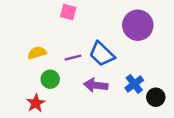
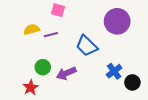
yellow semicircle: (37, 53) -> (32, 29), moved
purple line: (73, 58) -> (51, 35), moved
purple arrow: (96, 85) -> (66, 73), moved, turned -30

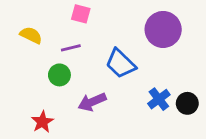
yellow semicircle: (32, 29) -> (31, 35), moved, turned 42
green circle: (43, 67) -> (59, 75), moved
black circle: (132, 82) -> (187, 103), moved

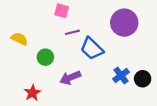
yellow semicircle: (31, 35) -> (19, 39), moved
purple line: (71, 48) -> (72, 32), moved

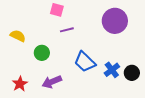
blue trapezoid: (92, 48) -> (85, 62), moved
purple arrow: (70, 78) -> (52, 82), moved
red star: (32, 93) -> (20, 84), moved

